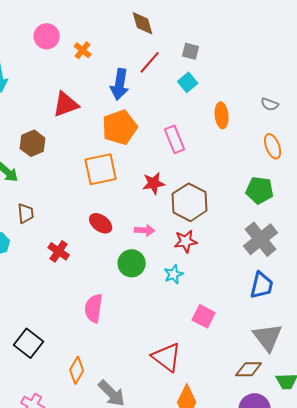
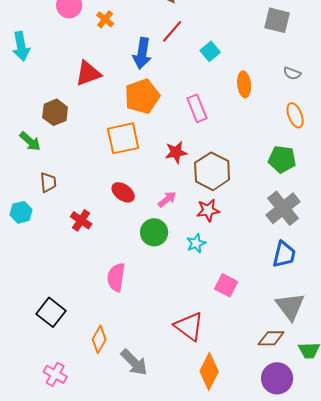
gray square: (191, 51) -> (277, 20), moved, size x1.5
pink arrow: (145, 230) -> (167, 199), turned -42

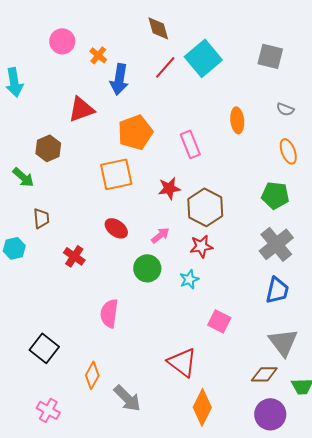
cyan square: (210, 51) -> (203, 58), moved, size x1.8
blue arrow: (142, 53) -> (119, 79), moved

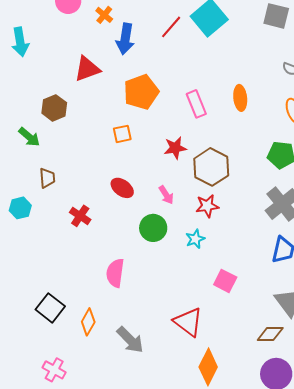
orange ellipse: (237, 120) -> (240, 98), moved
orange square: (116, 174) -> (122, 134), size x0.6
pink arrow: (160, 235) -> (166, 195), turned 96
orange diamond: (92, 375) -> (88, 322), moved
gray arrow: (127, 398) -> (130, 340), moved

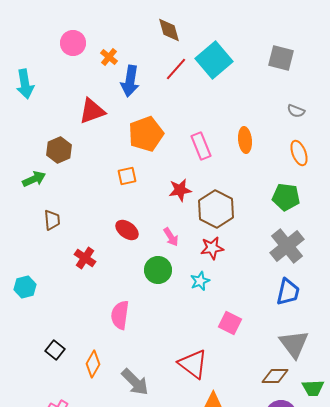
green arrow: (29, 137) -> (34, 179), turned -65
cyan hexagon: (20, 208) -> (25, 287), moved
black square: (50, 308) -> (55, 350), size x0.7

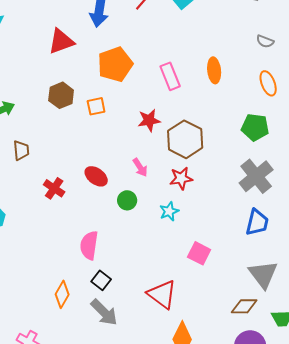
brown hexagon: (59, 150) -> (61, 95), moved
red ellipse: (127, 230) -> (96, 176), moved
green circle: (158, 270) -> (127, 200), size x0.7
black square: (55, 350) -> (101, 280), moved

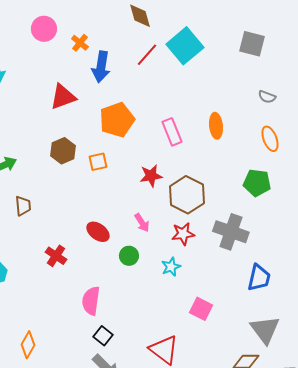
gray cross: (256, 176) -> (231, 232), moved, turned -32
red cross: (54, 188) -> (56, 256), moved
orange diamond: (62, 294) -> (28, 345), moved

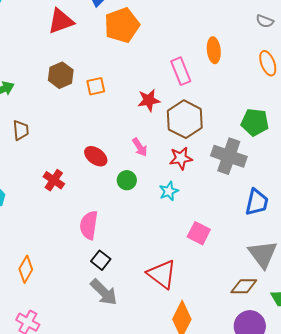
orange pentagon: (117, 120) -> (122, 25), moved
pink rectangle: (172, 132) -> (181, 71), moved
green pentagon: (257, 183) -> (255, 122), moved

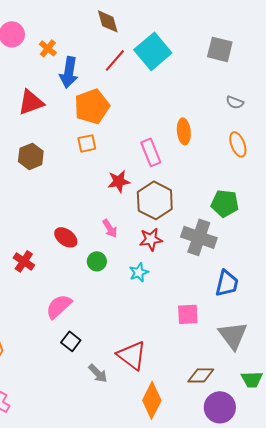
orange square: (96, 86) -> (87, 143), moved
pink semicircle: (89, 225) -> (59, 306), turned 40
pink square: (199, 233) -> (188, 314), moved, turned -30
brown diamond: (244, 286) -> (201, 375), moved
gray arrow: (104, 292) -> (98, 373), moved, size x0.7

